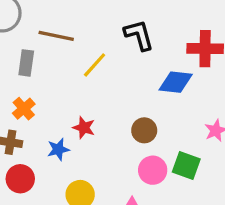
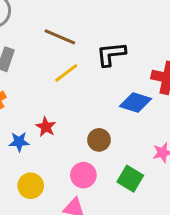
black L-shape: (139, 35) -> (111, 54), turned -92
brown line: (56, 36) -> (60, 37), moved
pink circle: (153, 170) -> (83, 175), moved

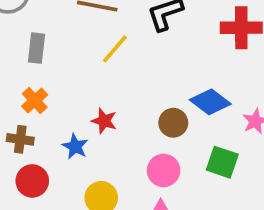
blue diamond: (135, 103) -> (210, 102), moved, turned 32
blue star: (19, 142) -> (75, 146), turned -30

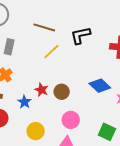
brown circle: (173, 123) -> (62, 92), moved
green square: (222, 162) -> (107, 132), moved

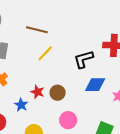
black L-shape: (80, 35) -> (84, 59), moved
blue diamond: (100, 86) -> (95, 85), turned -40

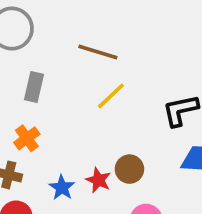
red star: (37, 92) -> (98, 180), moved

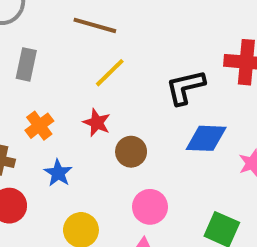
orange cross: (27, 138) -> (39, 126), moved
red star: (98, 180) -> (97, 123), moved

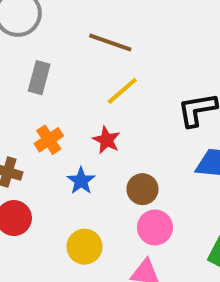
brown circle: (131, 152) -> (142, 189), moved
blue star: (58, 173) -> (81, 181), moved

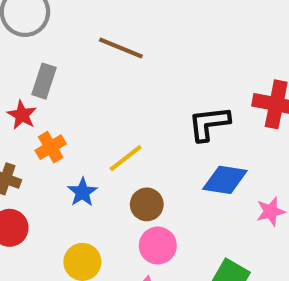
yellow line: (122, 91) -> (126, 158), moved
red star: (107, 140) -> (22, 115), moved

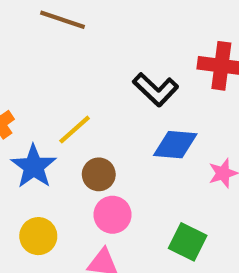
black L-shape: (209, 124) -> (156, 89), turned -126
blue star: (82, 192) -> (34, 166), size x1.5

